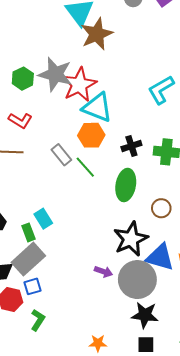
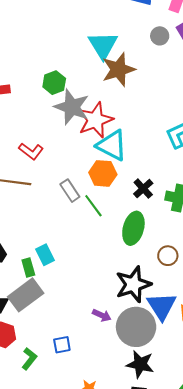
green hexagon: (23, 79) -> (54, 83), moved
black cross: (131, 146) -> (143, 189), turned -30
blue triangle: (160, 257) -> (162, 306), turned 36
blue square: (32, 286) -> (62, 345), moved

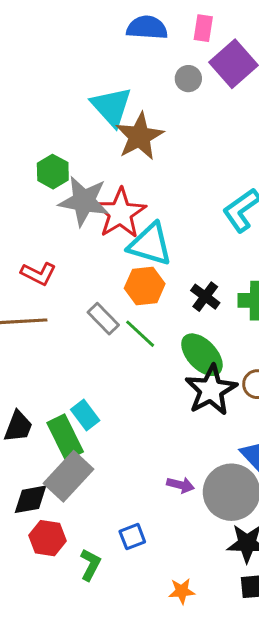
green ellipse: (133, 228) -> (202, 355), turned -48
green rectangle: (28, 268) -> (65, 437), size x1.6
black star: (133, 284) -> (211, 390), moved

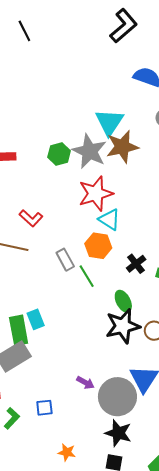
gray star: (84, 201) -> (89, 151), moved
cyan triangle: (150, 244) -> (109, 219), size x0.7
green ellipse: (202, 355) -> (123, 301), size x0.7

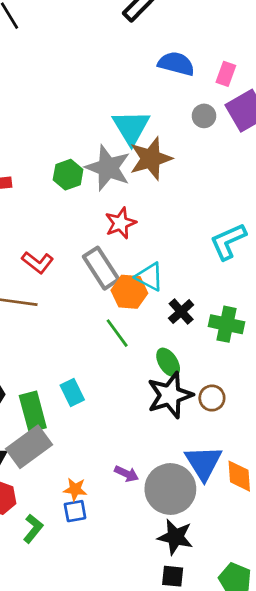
red star: (96, 194) -> (120, 223), size x0.7
cyan triangle: (109, 219) -> (149, 277), moved
gray rectangle: (65, 260) -> (101, 268), moved, size x1.4
cyan rectangle: (36, 319) -> (72, 393), moved
orange star: (67, 452) -> (75, 489), moved

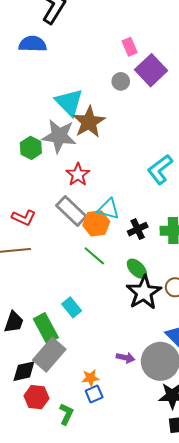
blue semicircle: (176, 64) -> (33, 44), moved
pink rectangle: (226, 74) -> (130, 47), turned -30
black cross: (181, 312) -> (138, 229), turned 30

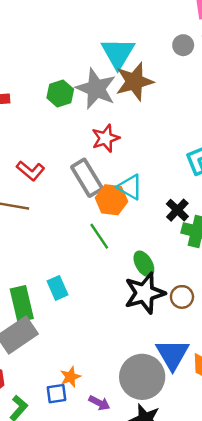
black cross: (138, 229) -> (177, 210), moved, turned -36
purple arrow: (125, 358) -> (99, 403), moved
orange star: (90, 378) -> (70, 377), moved, turned -30

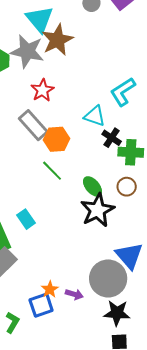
cyan triangle: (130, 187) -> (95, 116), moved
brown circle: (182, 297) -> (127, 187), moved
blue square: (56, 394) -> (41, 305), size x1.4
purple arrow: (99, 403) -> (74, 294), moved

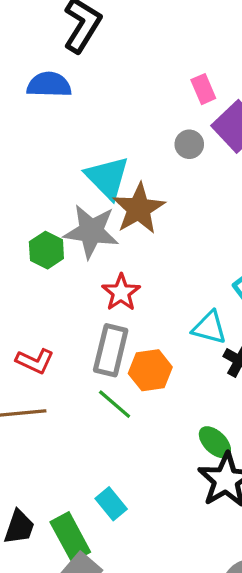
gray rectangle: (33, 125) -> (111, 350), turned 60
green line: (52, 171) -> (115, 404), moved

